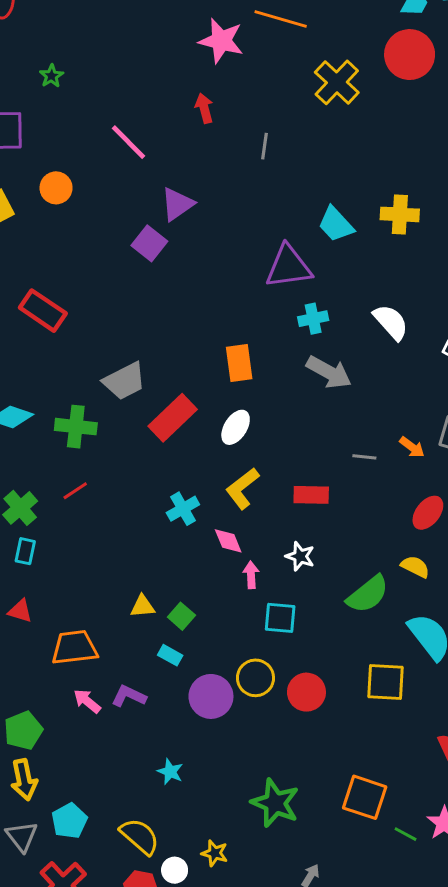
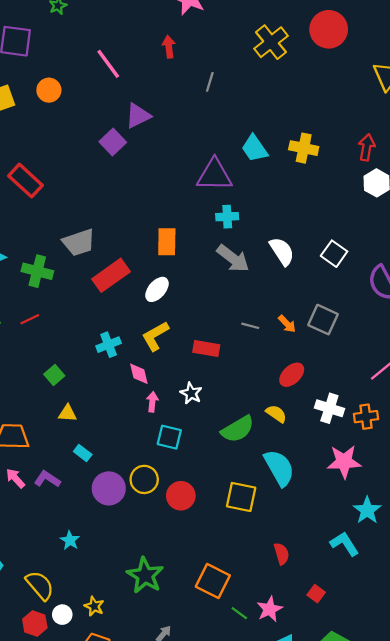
white semicircle: (391, 322) -> (282, 251), moved
green square: (181, 616) -> (54, 375), moved

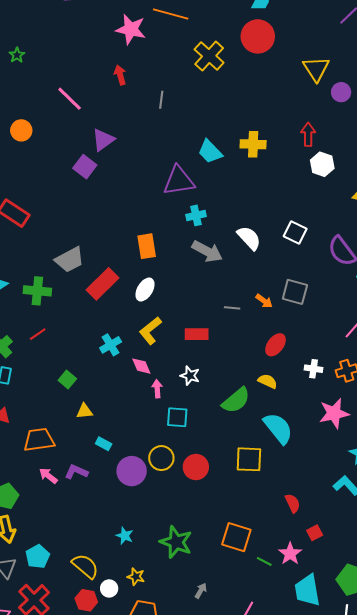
white cross: (329, 408) -> (314, 369), size x0.7
cyan star: (70, 540) -> (125, 536), moved
red square: (316, 594) -> (315, 533), moved, turned 35

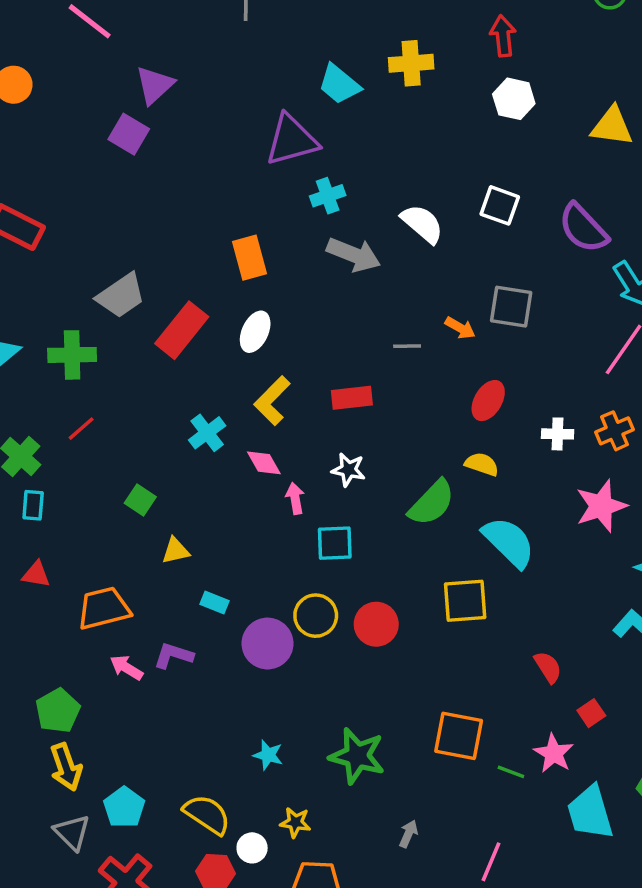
white hexagon: (322, 164) -> (514, 99), moved

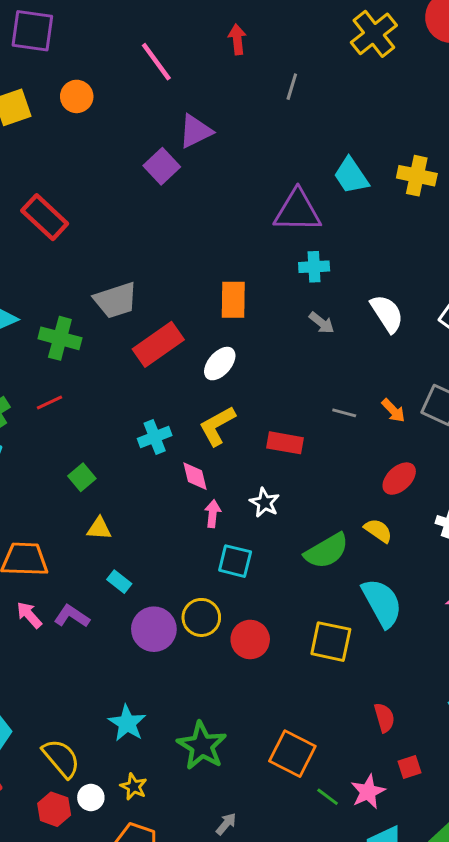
gray arrow: (354, 255) -> (322, 323), size x0.6
cyan star: (268, 755) -> (127, 723), size x1.4

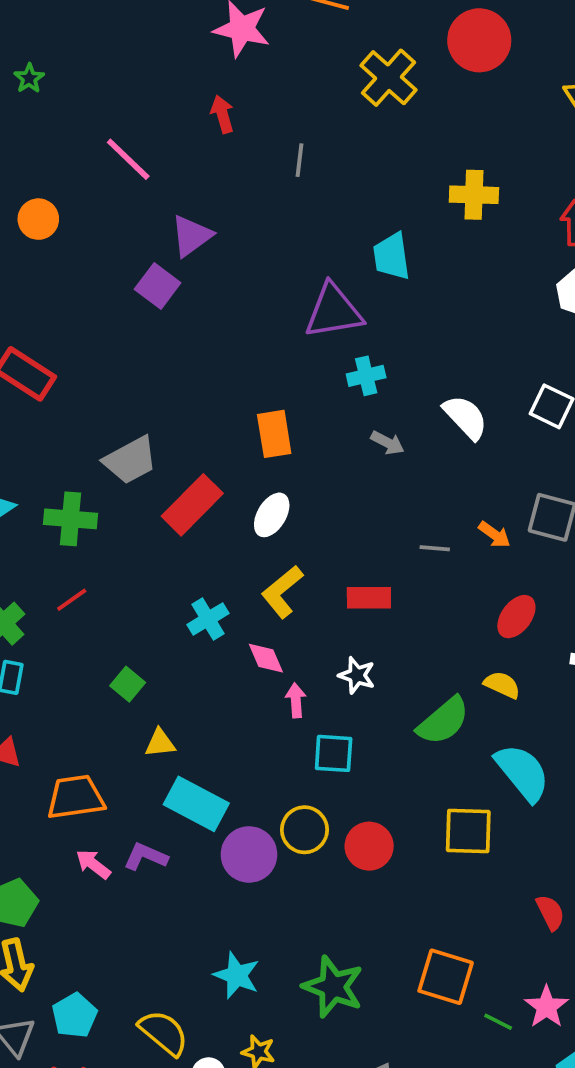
cyan trapezoid: (351, 176) -> (392, 256), turned 36
yellow cross: (417, 176) -> (474, 195), moved
cyan rectangle: (119, 582) -> (196, 804), size x2.0

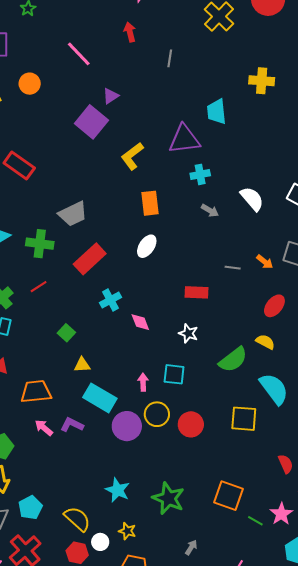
purple triangle: (191, 236) -> (111, 96), size x0.7
purple square: (158, 286) -> (91, 122), size x1.4
red rectangle: (192, 505) -> (90, 259), moved
yellow L-shape: (282, 592) -> (132, 156), moved
pink arrow: (296, 700) -> (143, 382), moved

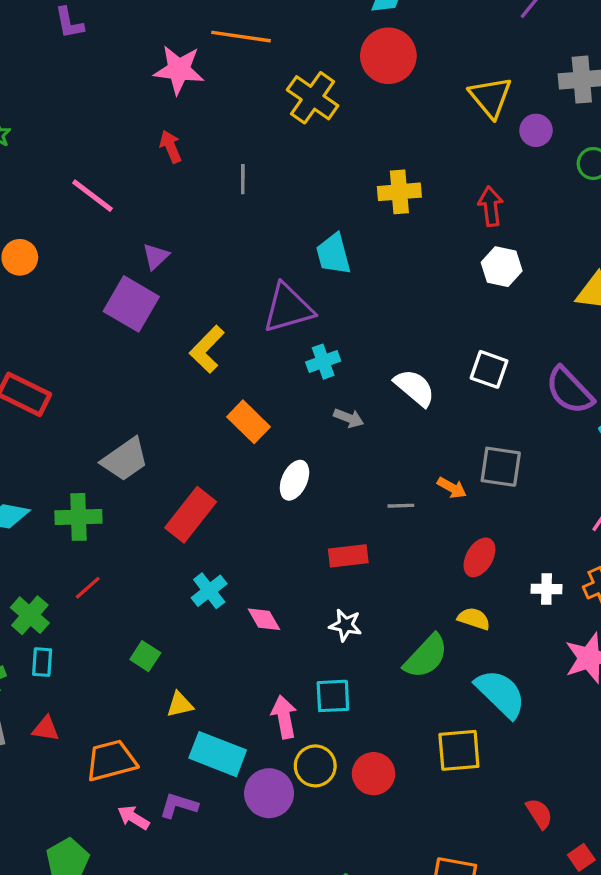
orange rectangle: (150, 203) -> (248, 422), turned -30
white ellipse: (147, 246) -> (294, 480), moved
red rectangle: (90, 259) -> (191, 515), moved
pink arrow: (143, 382) -> (284, 717), size x1.4

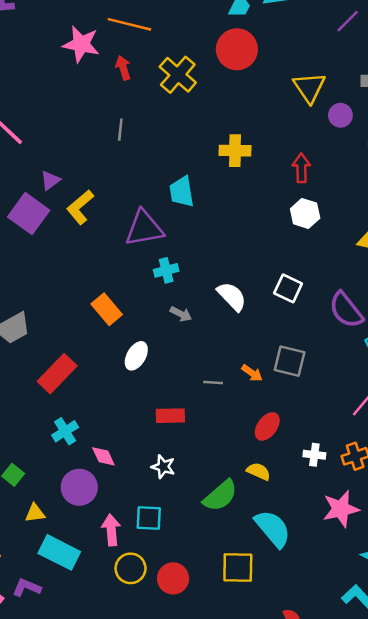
red arrow: (171, 147) -> (123, 68), moved
yellow L-shape: (207, 349) -> (80, 207), moved
purple circle: (269, 793) -> (79, 487), moved

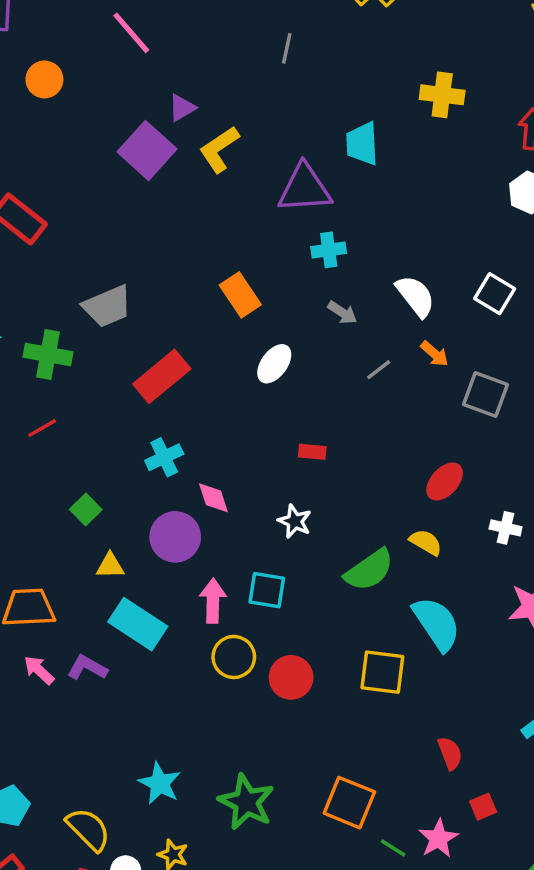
orange arrow: (252, 373) -> (435, 354), moved
gray line: (213, 383) -> (379, 370), moved, turned -48
red rectangle: (170, 416) -> (312, 452), size x0.7

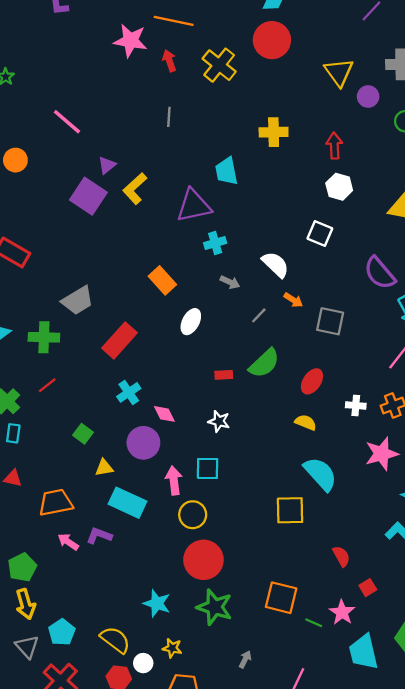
white square: (495, 294) -> (320, 233), moved
green semicircle: (369, 570) -> (264, 363), moved
red circle: (291, 677) -> (203, 560), moved, size x1.4

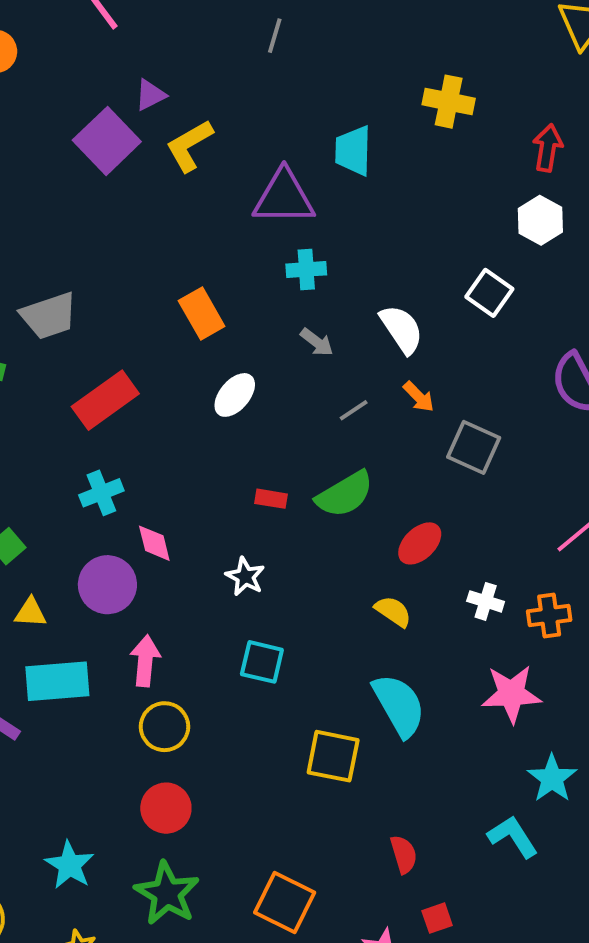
cyan square: (208, 468) -> (262, 662), moved
cyan rectangle: (128, 503) -> (57, 681), turned -42
red circle: (203, 560) -> (166, 808), size x0.7

